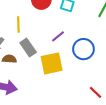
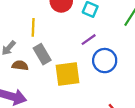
purple line: (58, 36) -> (89, 40), moved

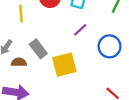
yellow line: (33, 27) -> (21, 13), moved
blue circle: (105, 61) -> (110, 46), moved

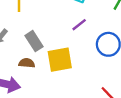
brown semicircle: (19, 62) -> (27, 63), moved

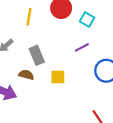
yellow square: (60, 60) -> (58, 77), size x0.6

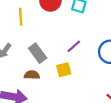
purple line: (82, 47) -> (74, 46), moved

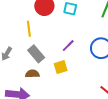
yellow line: (21, 17) -> (29, 29), moved

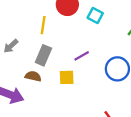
gray rectangle: (36, 54) -> (43, 55), turned 48

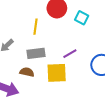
gray rectangle: (43, 55) -> (36, 53), turned 60
yellow square: (67, 77) -> (57, 73), size x1.5

